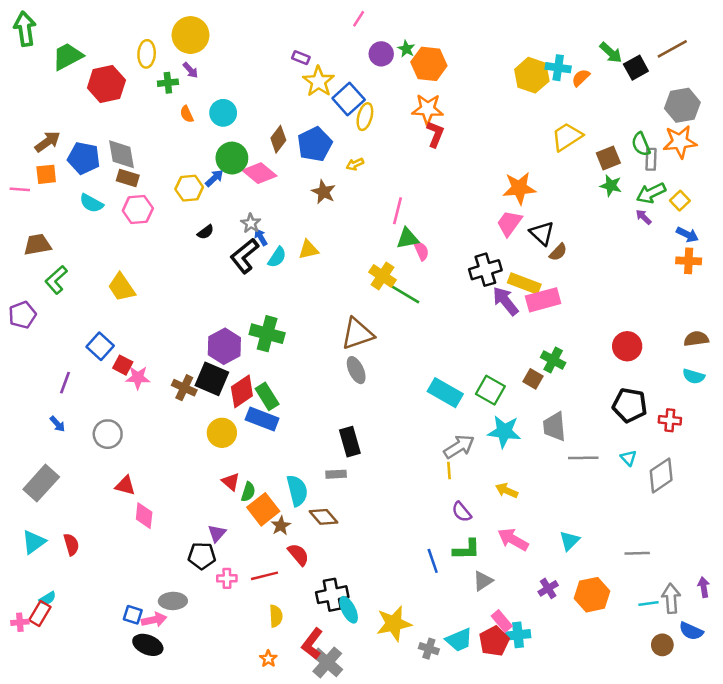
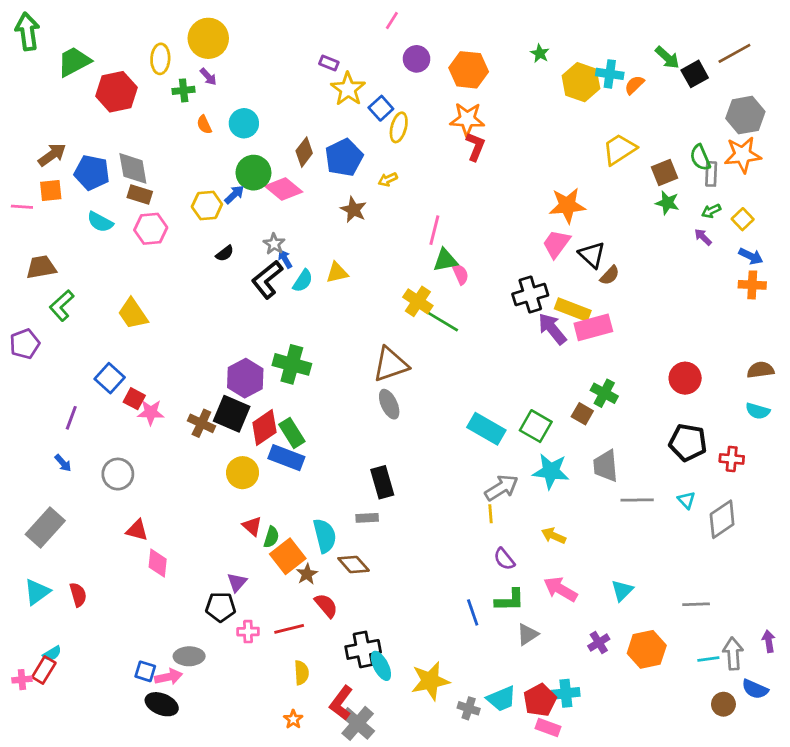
green star: (406, 49) -> (540, 53), moved
blue square: (349, 99) -> (381, 108), size x0.7
green arrow: (651, 193) -> (711, 211), size x0.6
pink rectangle: (502, 621) -> (548, 728), moved, turned -30

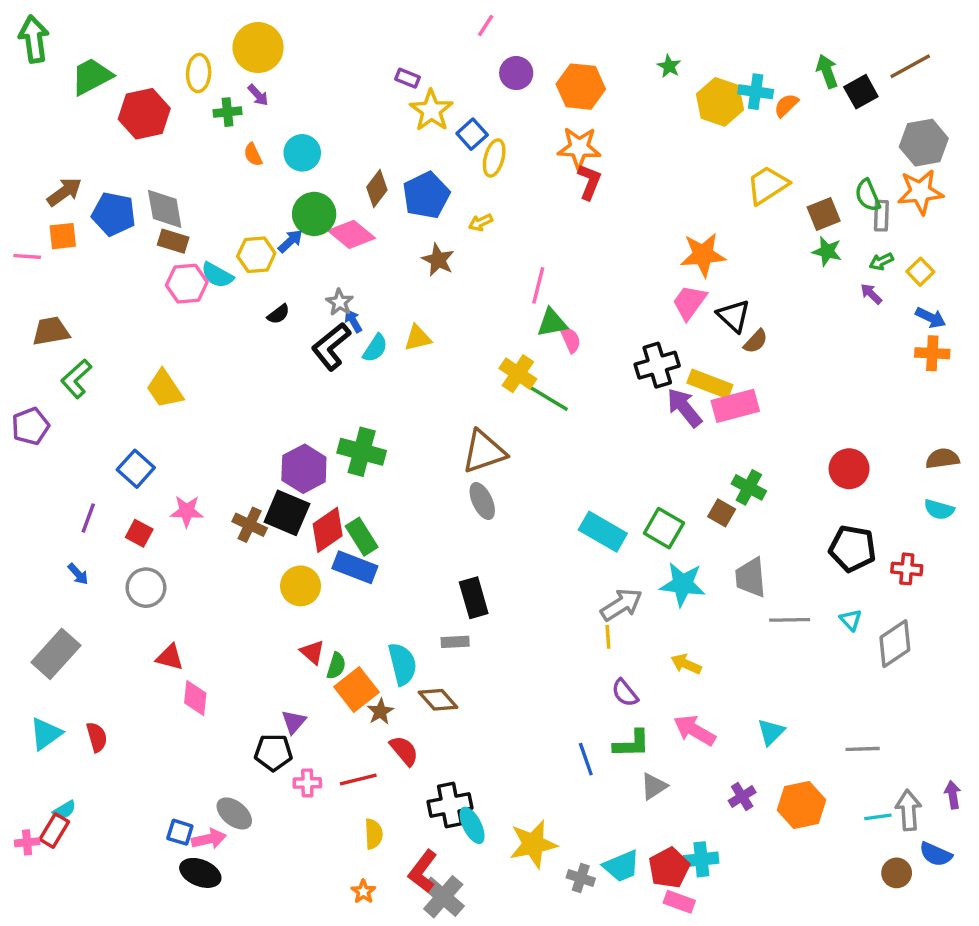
green arrow: (667, 57) -> (827, 71), turned -152
cyan semicircle: (100, 222) -> (217, 275), moved
red square: (134, 399) -> (139, 533), moved
gray ellipse: (189, 656) -> (234, 813), turned 40

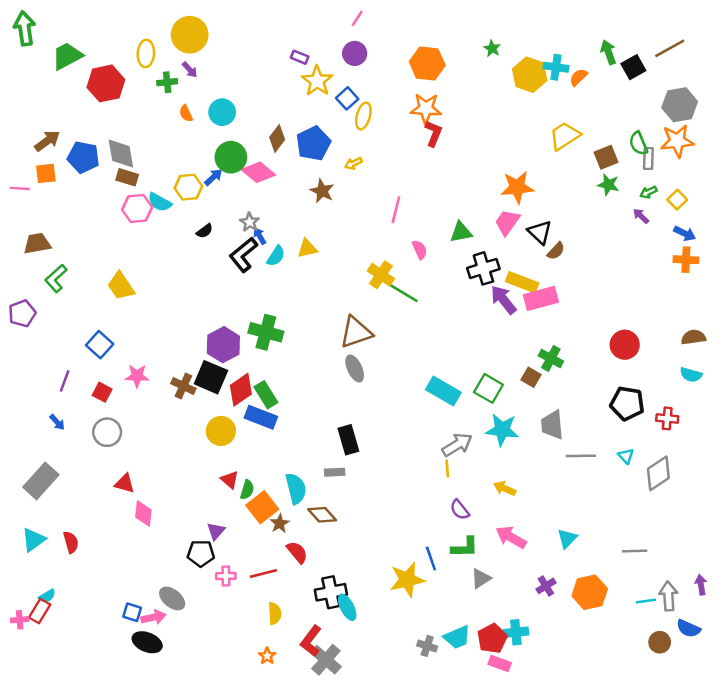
purple circle: (516, 73) -> (355, 53), moved
green triangle: (552, 323) -> (461, 232), moved
yellow star: (533, 844) -> (407, 580), moved

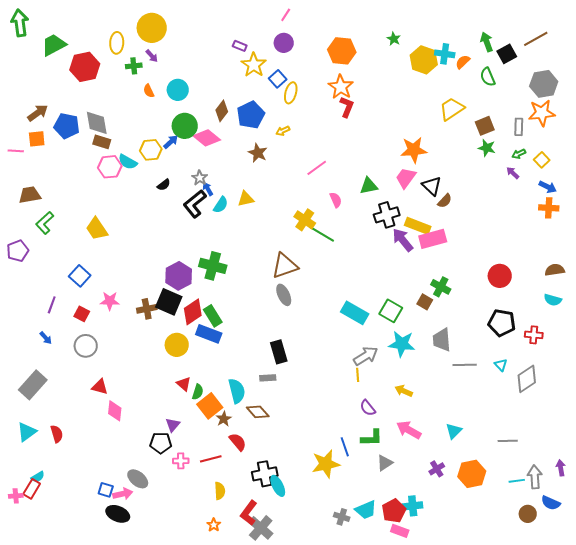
orange star: (426, 108) -> (341, 87), turned 30
green semicircle: (638, 143) -> (488, 77), moved
pink line: (396, 210) -> (317, 168), turned 40
brown cross: (183, 386) -> (147, 309), turned -36

